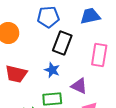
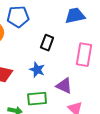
blue pentagon: (48, 17) -> (18, 17), moved
black rectangle: (62, 43) -> (47, 43), size x0.7

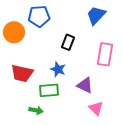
blue trapezoid: (75, 16) -> (96, 15), turned -35
green rectangle: (37, 99) -> (49, 90), moved

